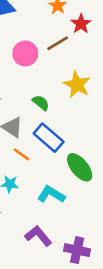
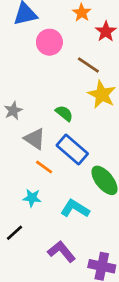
brown line: (58, 43) -> (88, 65), moved, turned 65
pink circle: (25, 54) -> (49, 42), moved

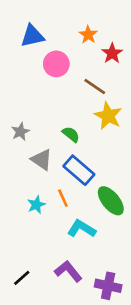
orange line: (44, 167) -> (63, 198), moved, turned 30
cyan star: (32, 198) -> (36, 205), moved, turned -30
black line: (15, 233) -> (22, 278), moved

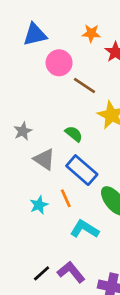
orange star: (88, 35) -> (91, 33), turned -30
brown line: (95, 86) -> (85, 86), moved
black line: (22, 278) -> (42, 273), moved

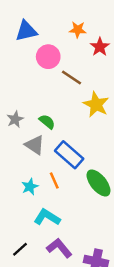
green semicircle: (74, 134) -> (47, 122), moved
cyan L-shape: (85, 229) -> (47, 217), moved
black line: (42, 273) -> (20, 249), moved

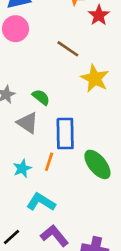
pink circle: (48, 57) -> (15, 29), moved
blue rectangle: (69, 155) -> (65, 134), turned 48
orange line: (54, 181) -> (49, 162), turned 42

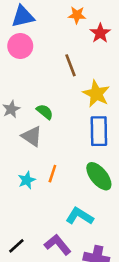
brown line: (68, 49) -> (71, 65), turned 35
blue rectangle: (65, 134) -> (99, 131), moved
cyan L-shape: (41, 202) -> (80, 216), moved

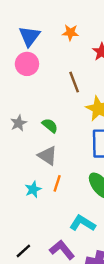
orange star: (77, 15) -> (70, 33), moved
blue triangle: (23, 16) -> (29, 36), turned -40
gray triangle: (32, 136) -> (48, 156), moved

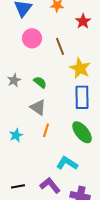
pink circle: (27, 64) -> (32, 38), moved
cyan star: (33, 189) -> (16, 135), moved
black line: (23, 251) -> (18, 186), turned 32

